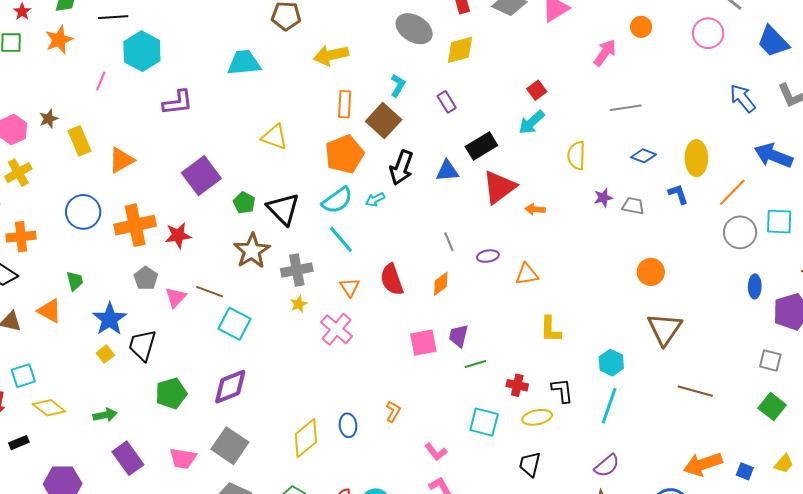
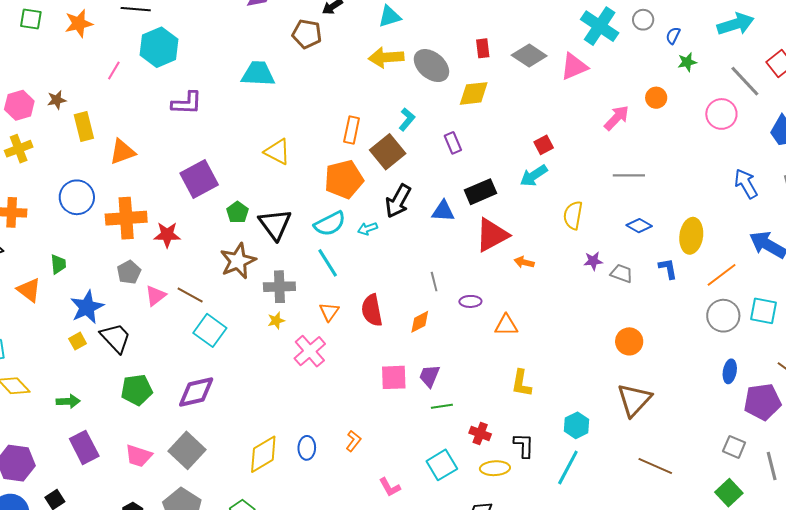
yellow arrow: (331, 55) -> (386, 57), moved
black trapezoid: (142, 345) -> (116, 338), turned 112
cyan square: (484, 422) -> (442, 465), turned 36

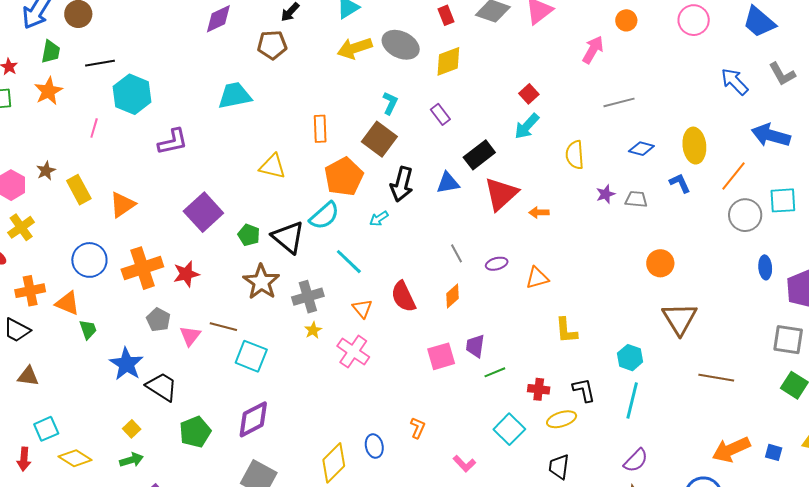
orange rectangle: (352, 130) -> (320, 129), moved
cyan semicircle: (330, 224) -> (324, 216), moved
orange triangle: (29, 290) -> (67, 303), moved
yellow square: (78, 341) -> (132, 429), moved
gray square: (734, 447) -> (788, 340), size x1.4

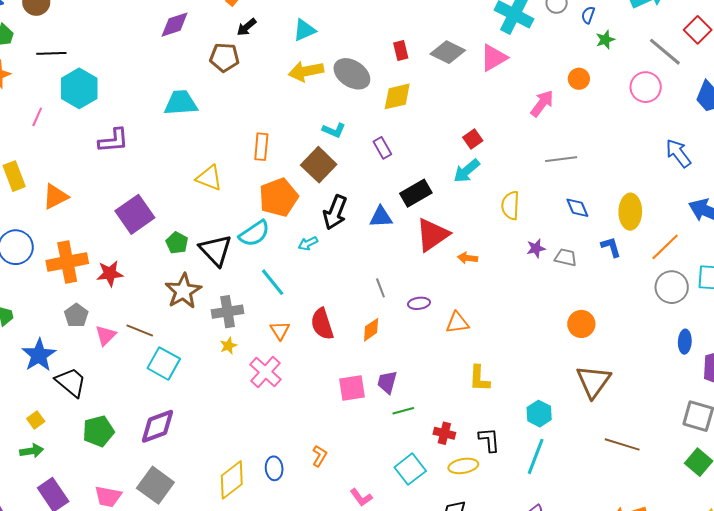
cyan L-shape: (390, 103) -> (334, 130), turned 80
blue diamond: (641, 149) -> (577, 208), turned 45

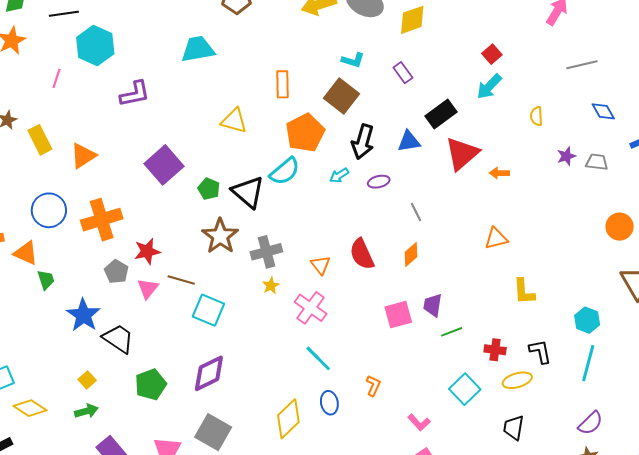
yellow semicircle: (510, 205) -> (536, 116), size x0.7
red star: (110, 273) -> (147, 251), moved
cyan line: (273, 282) -> (318, 358), moved
purple ellipse: (419, 303) -> (379, 182), moved

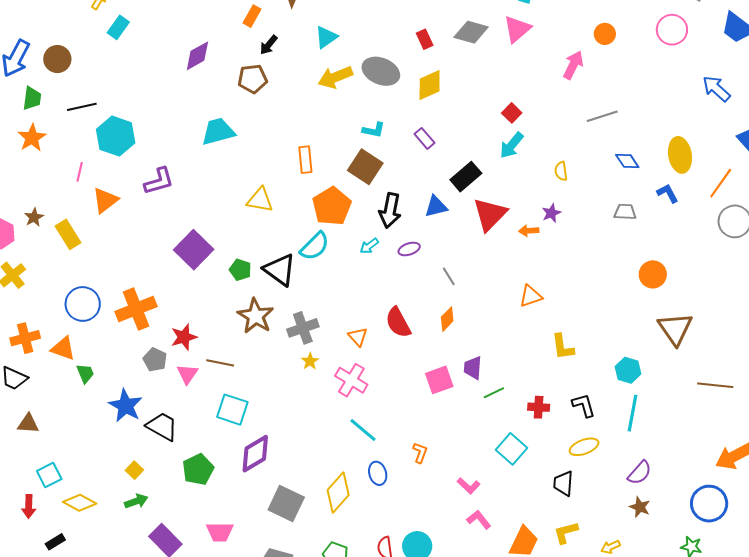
orange triangle: (83, 156) -> (105, 200), moved
purple star: (566, 156) -> (551, 213), moved
cyan square: (208, 310) -> (232, 410), moved
yellow ellipse: (517, 380) -> (584, 447), moved
gray square: (213, 432) -> (286, 504), moved

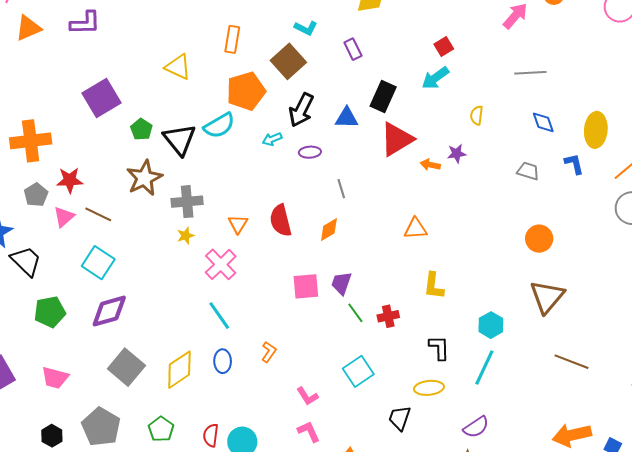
black rectangle: (466, 177) -> (383, 96), turned -40
green line: (494, 393) -> (355, 313), turned 65
red cross: (539, 407) -> (388, 316), moved, turned -30

